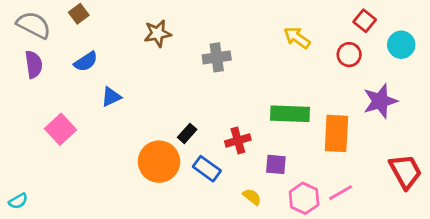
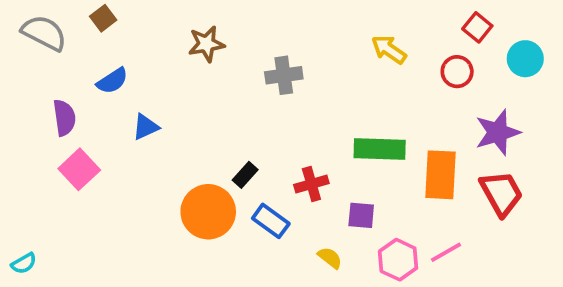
purple semicircle: (34, 64) -> (64, 118), moved
red trapezoid: (405, 171) -> (501, 193), moved

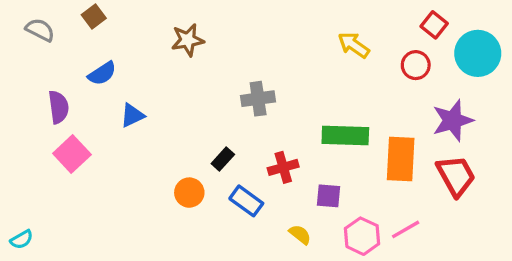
gray semicircle: (44, 33) -> (40, 30), size x0.7
cyan circle: (525, 59) -> (478, 53), size x1.4
gray cross: (284, 75) -> (258, 99), moved
orange circle: (208, 212) -> (189, 193), size x0.6

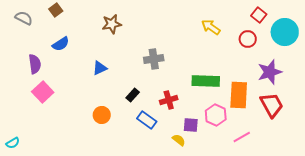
blue triangle: (132, 115) -> (100, 68), moved
orange circle: (189, 193) -> (102, 115), moved
purple square: (328, 196) -> (191, 125), moved
pink hexagon: (362, 236) -> (216, 115), moved

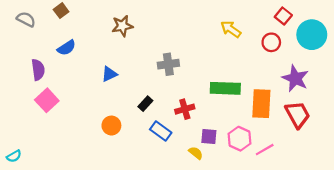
purple star: (270, 72) -> (295, 78), turned -30
pink hexagon: (216, 115) -> (240, 139), moved

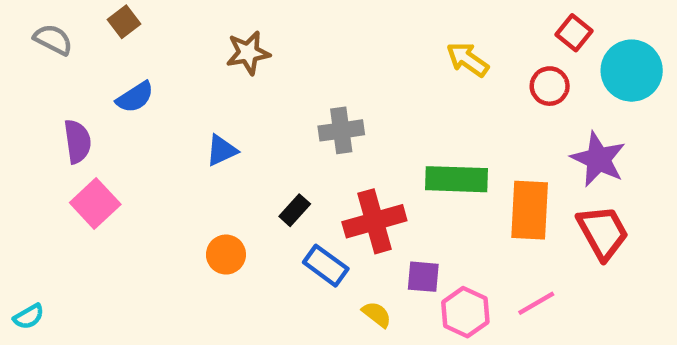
red cross: (185, 109) -> (374, 221), size x1.5
pink hexagon: (240, 139) -> (465, 312), moved
yellow semicircle: (196, 153) -> (377, 314), moved

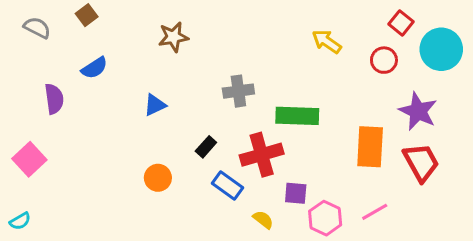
green rectangle: (456, 179) -> (297, 116), moved
pink square: (95, 204) -> (29, 159), moved

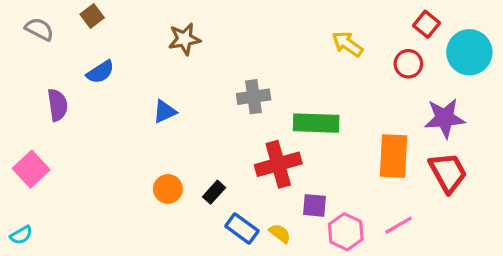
purple star: (418, 111) -> (445, 118), turned -30
black rectangle: (206, 147) -> (214, 192), moved
blue rectangle: (228, 186) -> (242, 228), moved

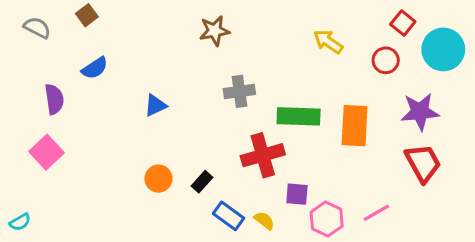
brown star: (184, 39) -> (215, 31), moved
orange rectangle: (394, 156) -> (355, 126), moved
pink square: (31, 169) -> (46, 152), moved

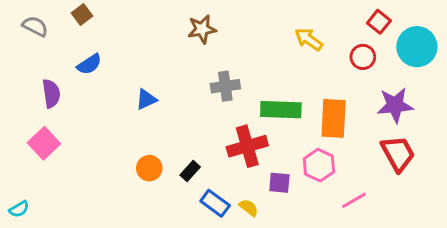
pink hexagon: (327, 219) -> (319, 165), moved

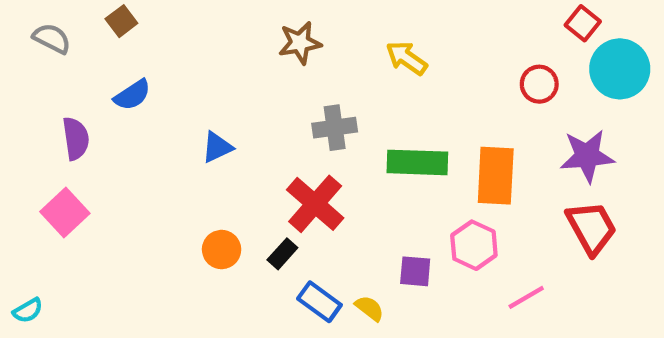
red square: (379, 22) -> (583, 23), moved
yellow arrow: (309, 39) -> (406, 58), moved
red cross: (247, 146) -> (315, 204), moved, turned -33

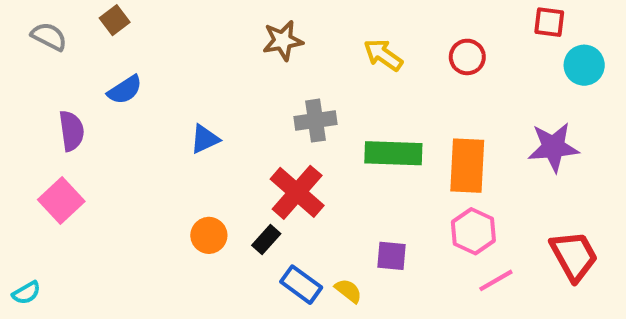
red square: (583, 23) -> (549, 22), turned -32
cyan circle: (620, 69) -> (584, 65), size x0.7
red circle: (539, 84) -> (467, 57), moved
red trapezoid: (591, 228) -> (574, 256), moved
pink hexagon: (474, 245) -> (473, 231), moved

